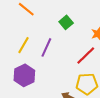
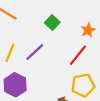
purple line: (46, 47) -> (35, 52), turned 30

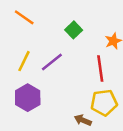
red line: (78, 55) -> (100, 68), turned -50

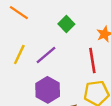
purple hexagon: (28, 98) -> (48, 90), moved

